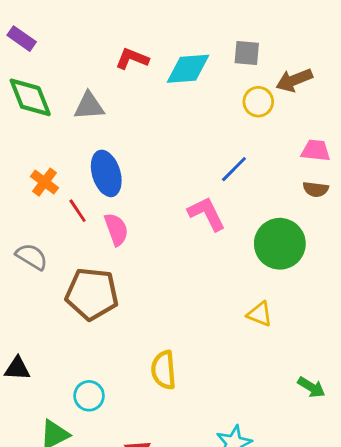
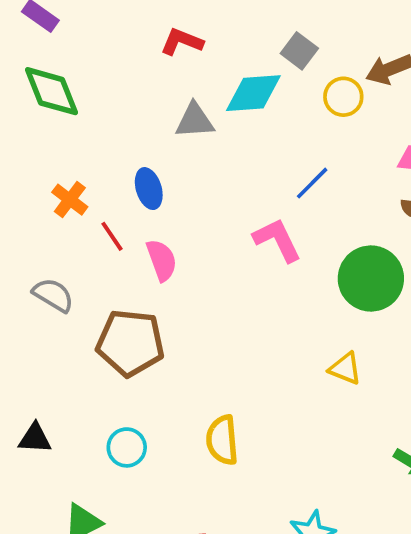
gray square: (247, 53) -> (299, 51), moved, turned 32
cyan diamond: (188, 69) -> (253, 93), moved
gray triangle: (89, 106) -> (195, 121), moved
blue ellipse: (106, 173) -> (149, 189), size x0.7
cyan circle: (89, 396) -> (127, 447), moved

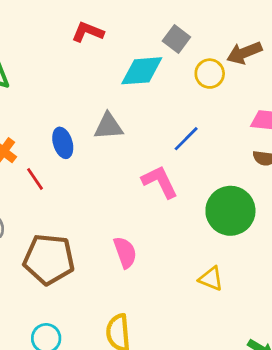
gray triangle: (195, 121) -> (108, 126), moved
pink semicircle: (162, 260) -> (125, 252), moved

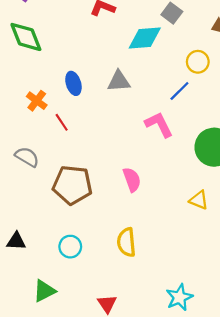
yellow circle: (210, 74) -> (198, 62), moved
blue ellipse: (63, 143) -> (73, 83), moved

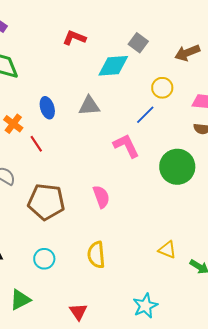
yellow triangle: (199, 200) -> (167, 250), moved

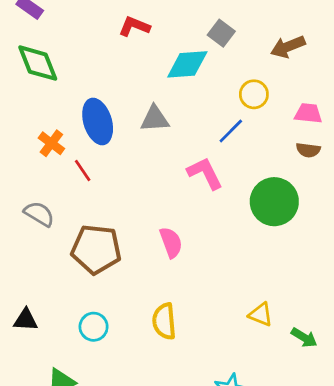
blue ellipse: (47, 108) -> (98, 122), size x1.5

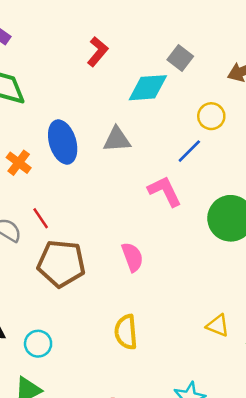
red L-shape: (134, 26) -> (98, 52), turned 108
red line: (83, 170) -> (41, 218), moved
cyan circle: (94, 327) -> (38, 344), moved

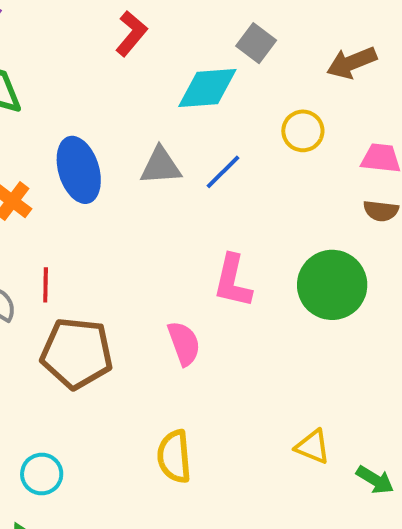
blue line: (189, 151) -> (223, 172), moved
pink L-shape: (165, 191) -> (233, 281), moved, turned -141
red line: (41, 218) -> (46, 285), turned 35

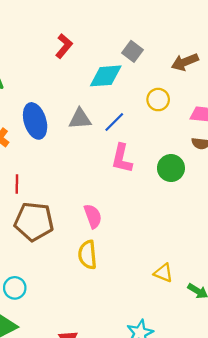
pink L-shape: (233, 281) -> (122, 158), moved
green circle: (332, 285) -> (171, 168), moved, size x0.7
yellow semicircle: (174, 456) -> (87, 255), moved

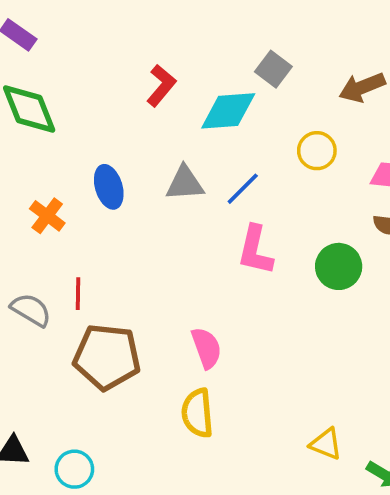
red L-shape: (64, 46) -> (161, 85), moved
blue ellipse: (35, 121) -> (109, 187), size x0.7

